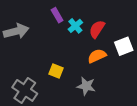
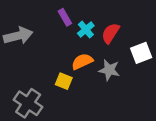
orange semicircle: (97, 56) -> (82, 61), moved
gray star: (86, 86) -> (109, 70), moved

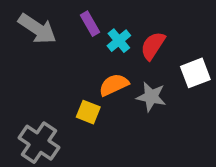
gray arrow: (18, 36) -> (37, 29), moved, turned 48

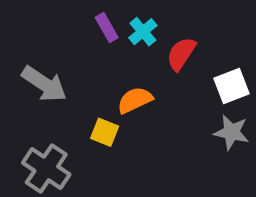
gray arrow: (37, 29) -> (44, 84), moved
cyan cross: (119, 41) -> (143, 32), moved
gray star: (151, 97) -> (231, 132), moved

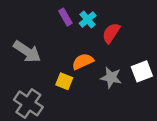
white square: (231, 86) -> (142, 71), moved
gray star: (231, 132) -> (111, 78), moved

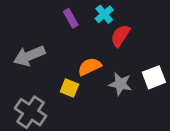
cyan cross: (88, 19) -> (104, 14), moved
gray arrow: (27, 52) -> (29, 56), turned 124

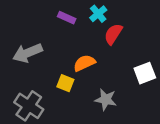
purple rectangle: (71, 18) -> (67, 18), turned -36
gray star: (120, 84) -> (106, 100), moved

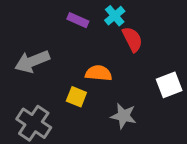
red semicircle: (113, 34) -> (132, 39), turned 120
orange semicircle: (84, 63) -> (98, 73), turned 30

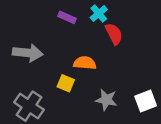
gray arrow: (32, 61) -> (28, 53), turned -152
white square: (169, 85) -> (146, 101), moved

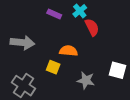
white square: (146, 101) -> (118, 70), moved, turned 36

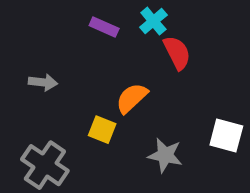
gray arrow: (22, 43) -> (43, 82), size x0.6
orange semicircle: (68, 51) -> (132, 98), turned -48

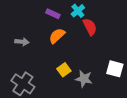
orange semicircle: (132, 98) -> (57, 36), moved
yellow square: (102, 130) -> (64, 70), moved, turned 32

